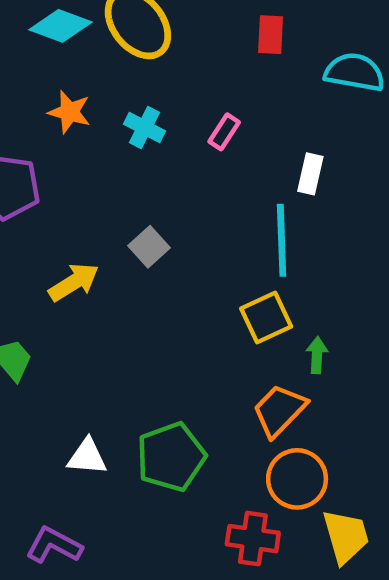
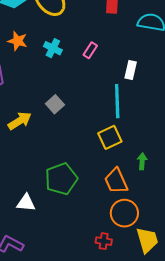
green arrow: (317, 355) -> (142, 161), moved
orange trapezoid: (279, 410) -> (116, 181), turned -68
green pentagon: (171, 457) -> (61, 179), moved
red cross: (253, 539) -> (104, 241), size x0.7

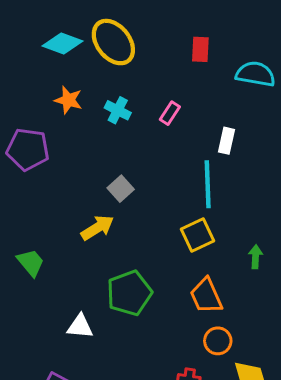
yellow arrow: (20, 121) -> (97, 228), moved
green arrow: (142, 161) -> (255, 257), moved
orange circle: (124, 213) -> (218, 341), size x0.7

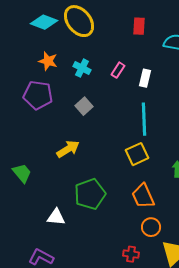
white rectangle: (226, 141) -> (145, 78), moved
purple pentagon: (28, 149) -> (38, 95), moved
gray square: (121, 189) -> (84, 106), moved

